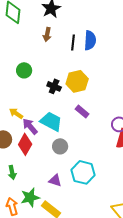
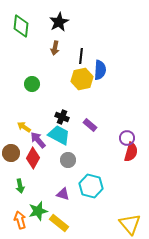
blue semicircle: (90, 40) -> (100, 70), moved
yellow hexagon: (77, 81) -> (82, 79), moved
black cross: (54, 86) -> (62, 117), moved

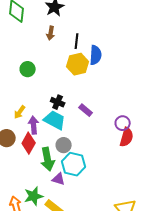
yellow arrow: (24, 127) -> (20, 112), turned -88
purple arrow: (38, 140) -> (34, 125), turned 36
green arrow: (20, 186) -> (48, 159), moved, size x1.6
cyan hexagon: (91, 186) -> (74, 164), moved

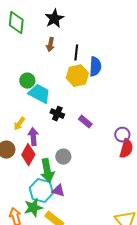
cyan trapezoid: (55, 120) -> (39, 94), moved
cyan hexagon: (74, 164) -> (41, 191), moved

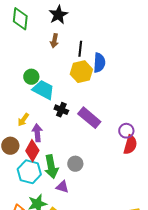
purple rectangle: (85, 122) -> (89, 118), size x1.6
gray circle: (63, 157) -> (75, 164), moved
cyan hexagon: (41, 191) -> (29, 172), moved

